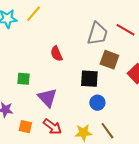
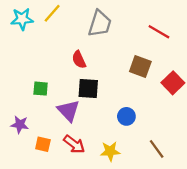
gray trapezoid: (97, 34) -> (100, 24), moved
black square: (89, 79) -> (88, 89), moved
brown line: (107, 131) -> (157, 149), moved

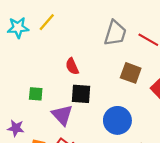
gray trapezoid: (100, 24) -> (115, 33), moved
blue circle: (126, 116) -> (117, 120), size x1.6

